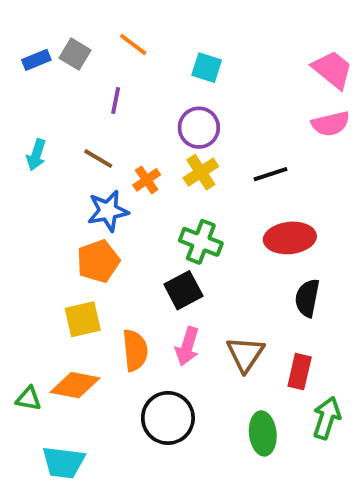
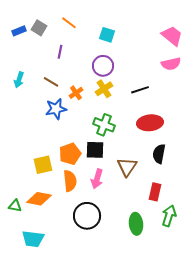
orange pentagon: (98, 261) -> (70, 154), moved
black square: (183, 290) -> (95, 150), turned 30
brown triangle: (245, 354) -> (127, 167), moved

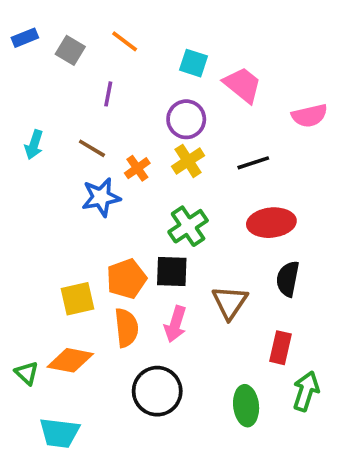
blue rectangle: (19, 31) -> (25, 38), moved
pink trapezoid: (172, 36) -> (242, 85), moved
green cross: (104, 125) -> (188, 226), turned 35
green triangle: (15, 206) -> (27, 373), turned 32

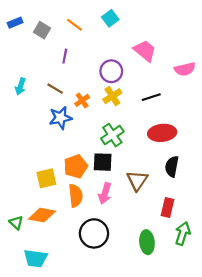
cyan square: (193, 63) -> (110, 18), moved, turned 35

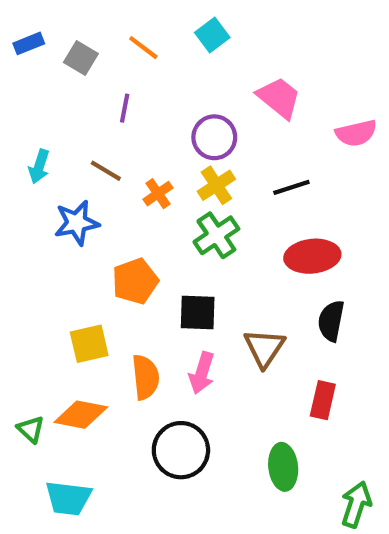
blue star: (60, 118) -> (77, 223), moved
green cross: (112, 135) -> (216, 235), moved
orange pentagon: (76, 166) -> (135, 281), moved
green arrow: (183, 233) -> (356, 504), moved

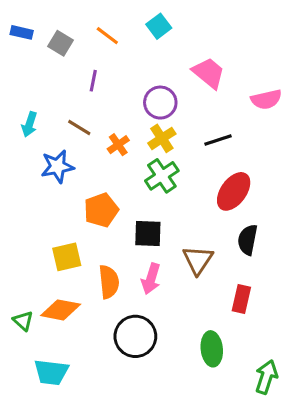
blue rectangle: (29, 43) -> (22, 32), turned 35
red ellipse: (312, 256) -> (234, 191), turned -48

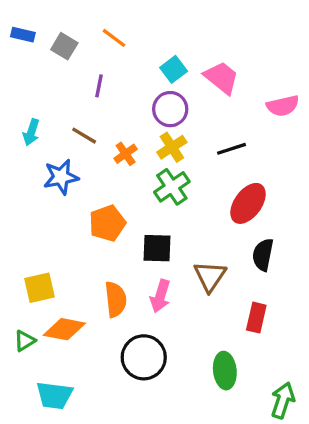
cyan square: (159, 26) -> (174, 69), moved
yellow square: (67, 257) -> (39, 288), moved
green triangle: (23, 321) -> (25, 341), turned 45

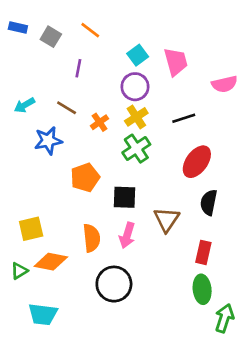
pink trapezoid: (222, 78) -> (176, 62), turned 36
cyan arrow: (31, 132) -> (24, 105), turned 42
green ellipse: (225, 371) -> (202, 289), moved

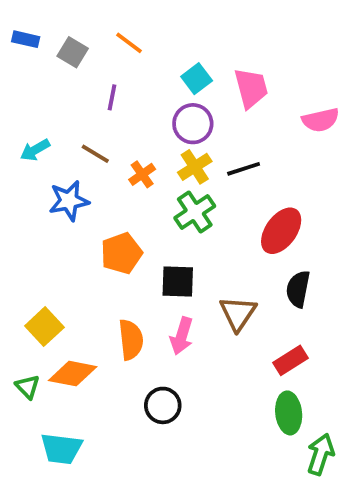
black line: (184, 118) -> (244, 169), moved
yellow square: (31, 229) -> (44, 327), turned -30
red rectangle: (203, 252) -> (291, 360), turned 45
green triangle: (19, 271) -> (28, 387), turned -42
black circle: (114, 284) -> (163, 405), size x0.7

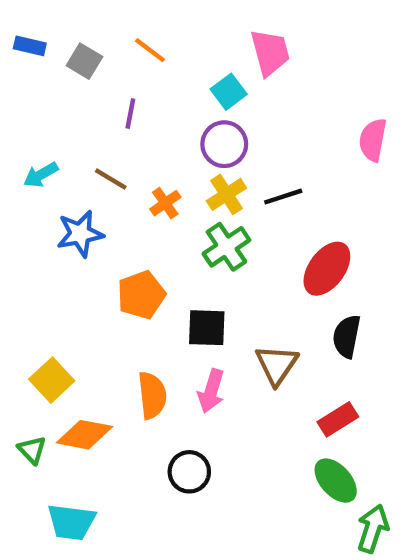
pink trapezoid: (251, 88) -> (270, 52), moved
pink semicircle: (321, 120) -> (373, 140), turned 114
green ellipse: (289, 413) -> (336, 481), turned -36

